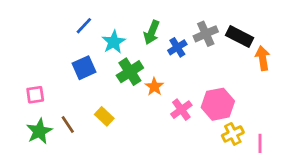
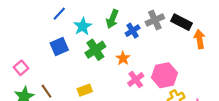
orange star: (154, 87) -> (123, 58), moved
pink square: (35, 95) -> (21, 68), turned -32
yellow rectangle: (104, 116) -> (85, 90), moved, turned -64

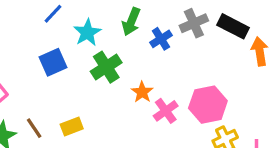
orange star: (123, 58) -> (142, 92), moved
yellow rectangle: (85, 90) -> (72, 127), moved

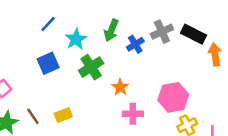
pink cross: (166, 111) -> (133, 114), moved, turned 36

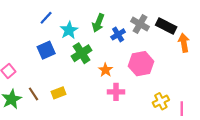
gray cross: (162, 32) -> (140, 24), turned -36
pink hexagon: (173, 97) -> (141, 64), moved

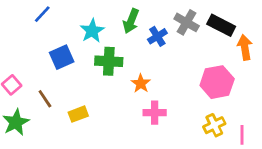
blue line: (46, 18) -> (42, 14), moved
green cross: (82, 53) -> (109, 61), turned 36
pink hexagon: (141, 64) -> (217, 82), moved
brown line: (33, 94) -> (45, 99), moved

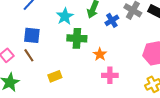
blue square: (62, 57) -> (32, 35), moved, turned 30
brown line: (45, 99) -> (29, 55), moved

